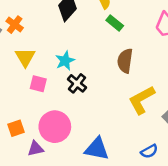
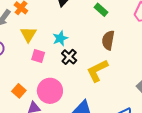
yellow L-shape: (142, 100) -> (97, 71), moved
orange square: (16, 128) -> (19, 91), turned -32

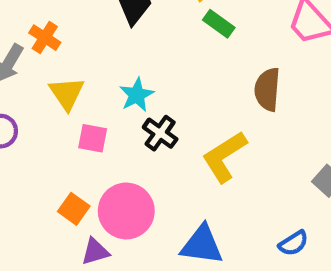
brown semicircle: (108, 40) -> (267, 89), moved
orange square: (19, 91) -> (74, 209), moved

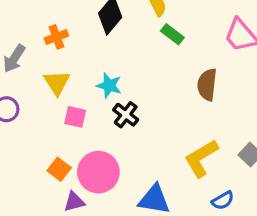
orange cross: (45, 38) -> (56, 37), moved, turned 35
cyan star: (137, 95) -> (109, 85), turned -30
yellow L-shape: (224, 157) -> (201, 158), moved

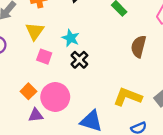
yellow L-shape: (201, 158) -> (128, 97), turned 44

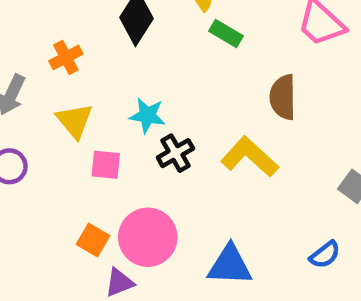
black cross: (79, 60) -> (175, 153), turned 30
yellow L-shape: (128, 97) -> (250, 157), moved, turned 36

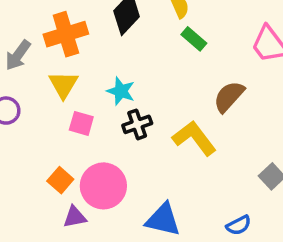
orange cross: (66, 57) -> (66, 34), size x1.6
brown semicircle: (283, 97) -> (229, 97), turned 32

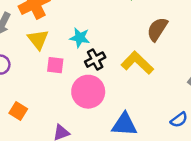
orange square: (60, 180) -> (18, 111), moved
pink circle: (103, 186) -> (88, 92), moved

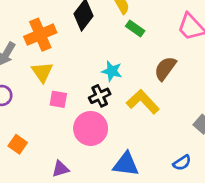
cyan star: (80, 38) -> (112, 71), moved

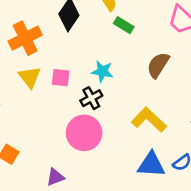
pink square: (58, 99) -> (61, 78), moved
yellow L-shape: (143, 102) -> (149, 120), moved
blue triangle: (126, 164) -> (151, 165), moved

